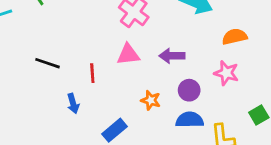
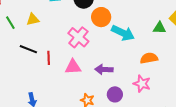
black line: (48, 63) -> (28, 49), moved
red line: (92, 73) -> (49, 58), moved

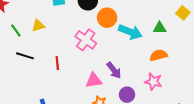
green triangle: (159, 28) -> (160, 28), moved
black line: (28, 49) -> (25, 56), moved
pink triangle: (73, 67) -> (94, 80), moved
purple arrow: (104, 69) -> (114, 70), turned -126

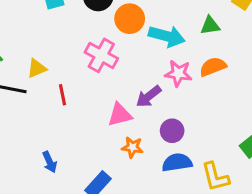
yellow triangle: (38, 26) -> (37, 68), moved
purple arrow: (114, 70) -> (149, 96), turned 96
pink star: (153, 82) -> (178, 73), moved

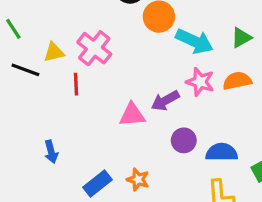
green triangle: (210, 26) -> (241, 38), turned -30
pink cross: (101, 55) -> (94, 48), moved
orange star: (132, 147) -> (138, 179), moved
blue semicircle: (177, 162) -> (222, 152), moved

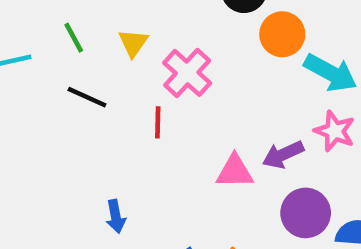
yellow triangle: (54, 52) -> (133, 43), moved, turned -45
purple circle: (184, 140) -> (306, 213), size x1.4

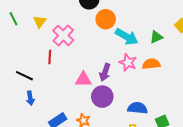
black line: (87, 97) -> (24, 76), moved
purple arrow: (283, 155) -> (105, 72), turned -48
purple circle: (306, 213) -> (102, 97), moved

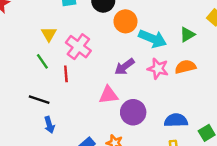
green line: (13, 19) -> (42, 61), moved
purple arrow: (105, 72) -> (125, 67), moved, turned 42

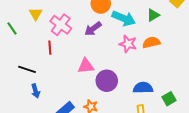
green line: (42, 61) -> (12, 28), moved
purple arrow: (125, 67) -> (93, 29), moved

